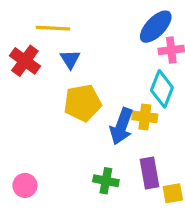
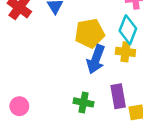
yellow pentagon: (83, 103) -> (90, 33), moved
yellow cross: (145, 117) -> (125, 52), moved

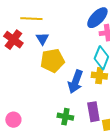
yellow pentagon: (90, 33) -> (52, 61), moved

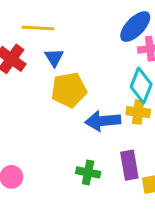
blue arrow: (75, 82) -> (103, 121), turned 65

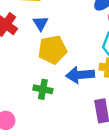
green cross: (88, 172) -> (43, 89), moved

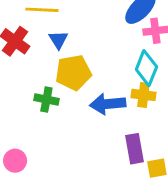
green cross: (43, 89) -> (46, 99), moved

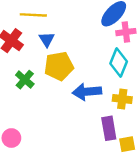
yellow cross: (143, 95) -> (122, 99), moved
green cross: (46, 99) -> (25, 80), moved, turned 30

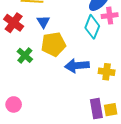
cyan diamond: (119, 62) -> (92, 27), moved
purple rectangle: (109, 128) -> (96, 109), moved

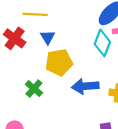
green cross: (25, 55) -> (34, 89), moved

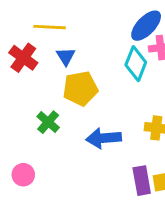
blue arrow: (85, 86) -> (104, 138), moved

